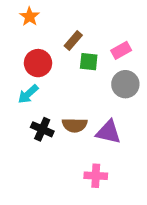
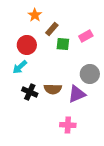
orange star: (30, 17) -> (35, 15), moved
gray circle: (125, 84) -> (90, 74), moved
purple triangle: (108, 132) -> (77, 94), turned -36

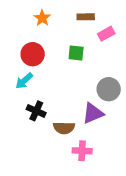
brown rectangle: (52, 29) -> (86, 17), moved, turned 48
pink rectangle: (86, 36) -> (106, 34), moved
brown semicircle: (53, 89) -> (64, 128), moved

